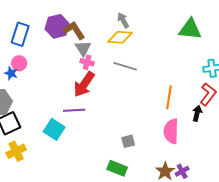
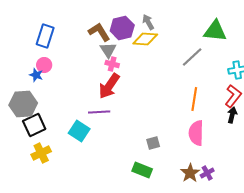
purple hexagon: (57, 26) -> (122, 28), moved
gray line: (125, 66) -> (192, 57), moved, turned -60
black arrow: (197, 113) -> (232, 115), moved

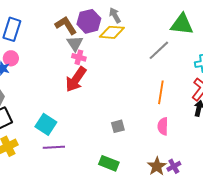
purple line: (99, 112) -> (54, 147), moved
pink semicircle: (196, 133) -> (163, 126), size x0.7
gray square: (153, 143) -> (118, 126), moved

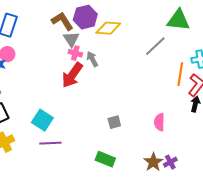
gray arrow: (115, 15) -> (92, 59), moved
orange line: (161, 92) -> (180, 74), moved

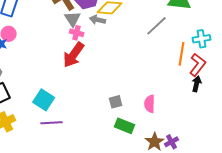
gray arrow: (92, 59) -> (98, 20), moved, turned -49
pink semicircle: (159, 122) -> (150, 104), moved
green rectangle: (105, 159) -> (125, 126), moved

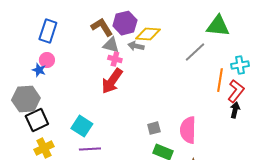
gray triangle: (73, 19) -> (111, 45), turned -42
pink semicircle: (150, 104) -> (188, 130), size x1.5

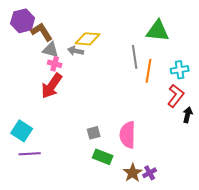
purple hexagon: (125, 23) -> (23, 21), moved
gray line: (195, 52) -> (135, 57), turned -55
orange line: (220, 80) -> (149, 71), moved
black arrow: (235, 110) -> (188, 115), moved

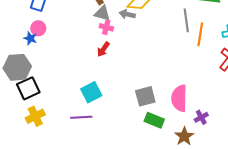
red arrow: (52, 86) -> (103, 49), size x0.6
cyan square: (22, 131) -> (91, 92), moved, turned 30
gray square: (94, 133) -> (145, 96), size x1.5
purple cross: (150, 173) -> (201, 117), moved

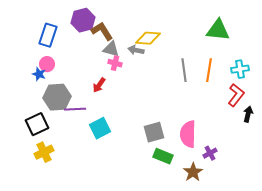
gray line: (186, 20) -> (184, 70), moved
red arrow: (103, 49) -> (99, 85), moved
gray hexagon: (17, 67) -> (57, 97), moved
purple line: (81, 117) -> (75, 109), moved

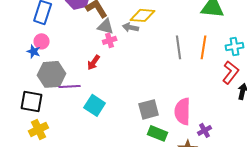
pink cross: (115, 63) -> (110, 40), turned -32
black square: (37, 124) -> (32, 101), turned 35
cyan square: (100, 128) -> (95, 105), turned -30

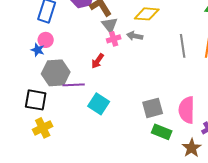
gray triangle: (106, 26) -> (110, 25), turned 36
gray arrow: (131, 27) -> (135, 36), moved

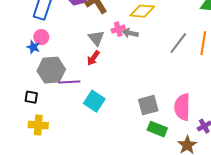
gray triangle: (110, 25) -> (96, 38), moved
pink cross: (114, 39) -> (118, 29), moved
gray line: (183, 46) -> (178, 43), turned 45
black square: (36, 100) -> (31, 97), size x0.6
yellow cross: (43, 128) -> (38, 125), turned 30

